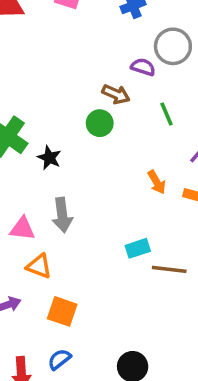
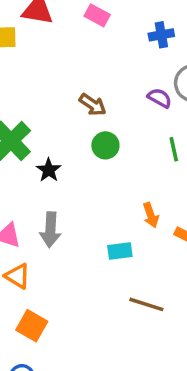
brown arrow: (116, 94) -> (93, 105), moved
cyan rectangle: (138, 248) -> (120, 251), moved

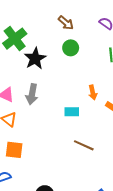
black star: (49, 170) -> (35, 59), size x1.5
orange square: (32, 326) -> (14, 150), turned -30

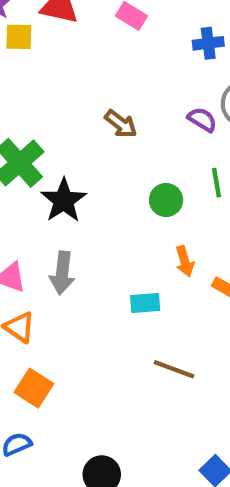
green circle: (71, 48) -> (166, 200), moved
orange square: (14, 150) -> (34, 388), turned 30

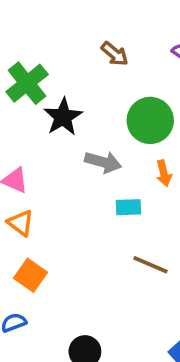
green circle: (166, 200) -> (150, 120), size x1.6
gray arrow: (62, 273) -> (103, 162), moved, turned -84

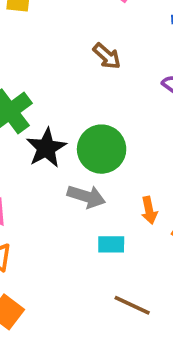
brown arrow: (115, 54) -> (107, 56), moved
green circle: (150, 120) -> (102, 149), moved

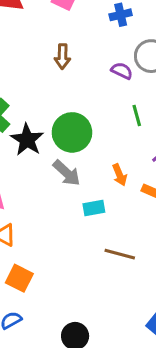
brown arrow: (107, 56) -> (62, 57), turned 60
gray arrow: (86, 196) -> (67, 173), turned 36

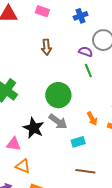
green line: (137, 115) -> (88, 71), moved
black star: (27, 140) -> (34, 128), moved
brown line: (120, 254) -> (85, 171), moved

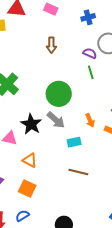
orange triangle: (23, 166) -> (30, 160), moved

